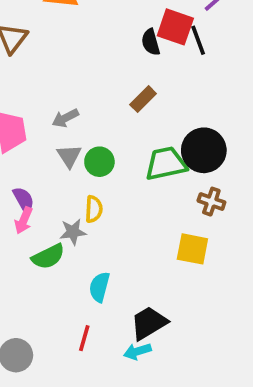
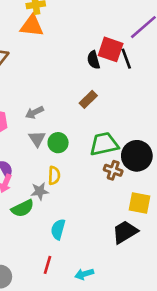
black circle: (204, 150) -> (137, 156), moved
brown cross: (211, 202) -> (113, 170), moved
yellow square: (192, 249) -> (139, 203), moved
black trapezoid: (149, 323) -> (125, 232), moved

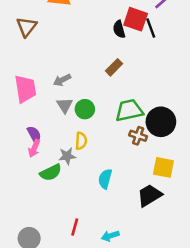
cyan semicircle: (58, 229) -> (105, 179), moved

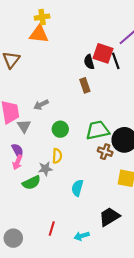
brown rectangle: (114, 67) -> (85, 85), moved, turned -64
gray triangle: (65, 105) -> (24, 126), moved
black trapezoid: (150, 195) -> (109, 217), moved

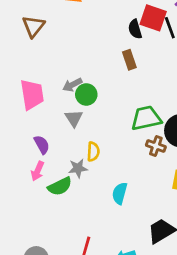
gray triangle: (24, 126) -> (74, 118), moved
green circle: (60, 129) -> (86, 95), moved
pink arrow: (18, 162) -> (38, 171), moved

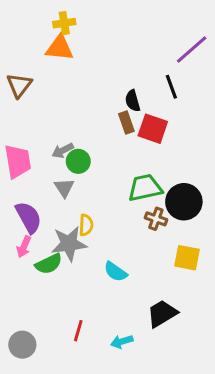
red square: (153, 18) -> (153, 129), moved
black semicircle: (135, 29) -> (133, 101), moved
purple semicircle: (42, 145) -> (29, 217), size x1.5
gray star: (78, 168) -> (69, 244), size x1.6
cyan semicircle: (120, 193) -> (116, 272), turned -70

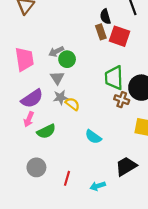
green trapezoid: (145, 188) -> (114, 78), turned -80
purple semicircle: (29, 217) -> (32, 99), turned 85
yellow semicircle: (86, 225) -> (73, 104), turned -56
gray star: (69, 244) -> (60, 97), moved, size x0.6
gray circle: (22, 345) -> (36, 167), moved

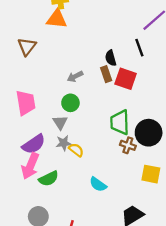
gray arrow: (56, 52) -> (75, 76), moved
pink arrow: (29, 119) -> (30, 166), size x1.6

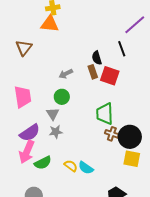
black circle: (149, 133) -> (130, 137), moved
yellow semicircle: (76, 150) -> (71, 166), moved

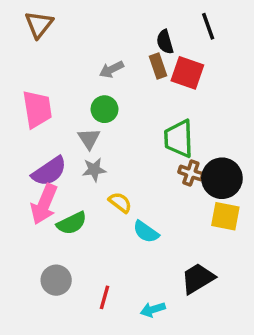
yellow semicircle: (71, 166) -> (120, 202), moved

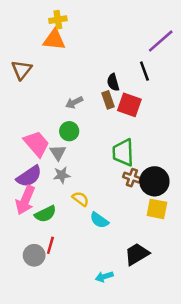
pink trapezoid: (37, 109) -> (37, 144), moved, turned -32
red line: (104, 297) -> (50, 245), moved

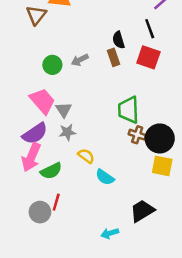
brown triangle: (22, 70) -> (36, 15), moved
red square: (129, 105) -> (148, 57), moved
green circle: (69, 131) -> (52, 65), moved

